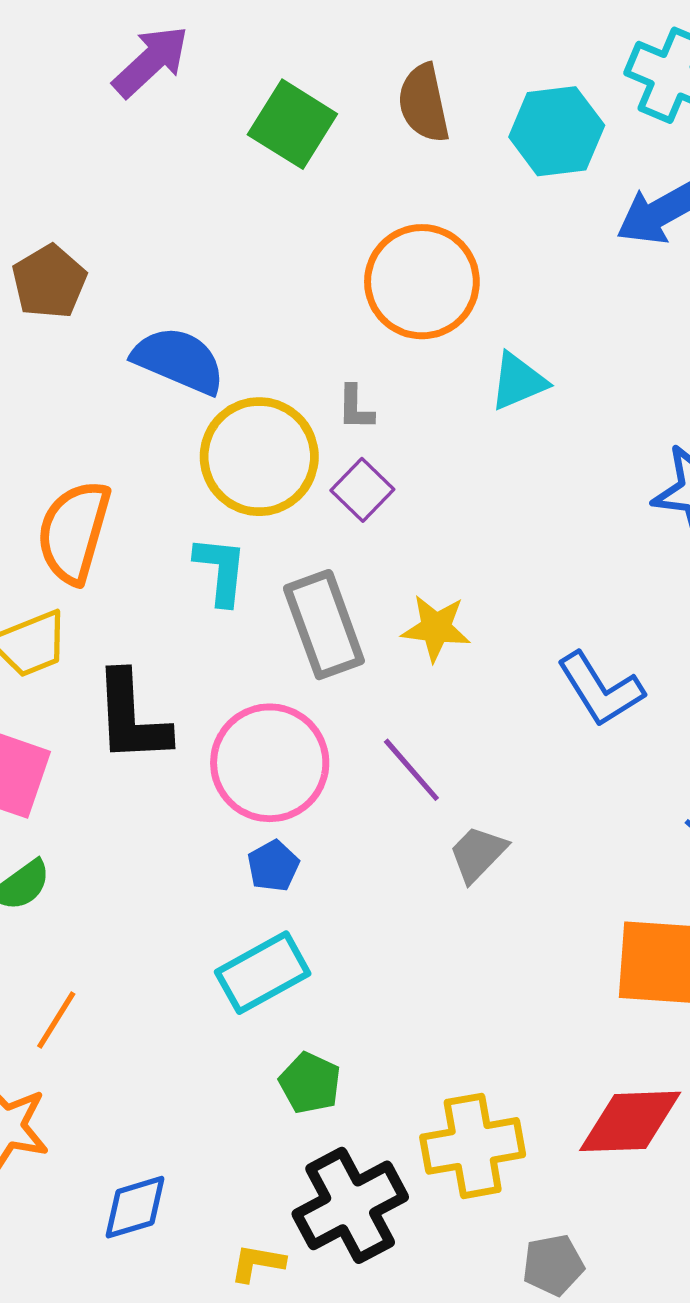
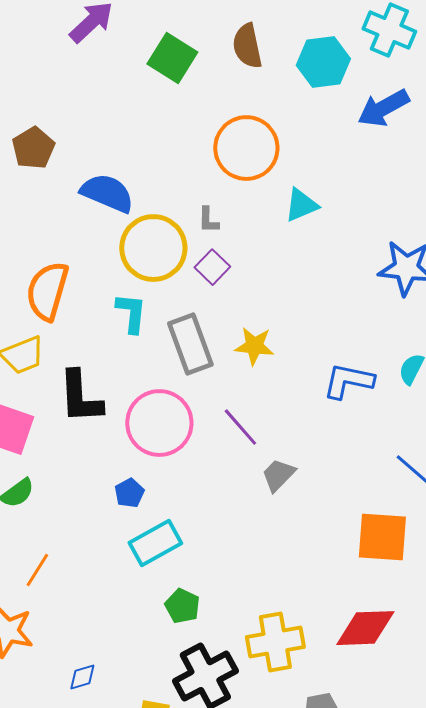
blue L-shape: (600, 689) -> (348, 381), turned 134
blue pentagon: (273, 866) -> (129, 493), moved
blue diamond: (135, 1207) -> (82, 677), size x0.7

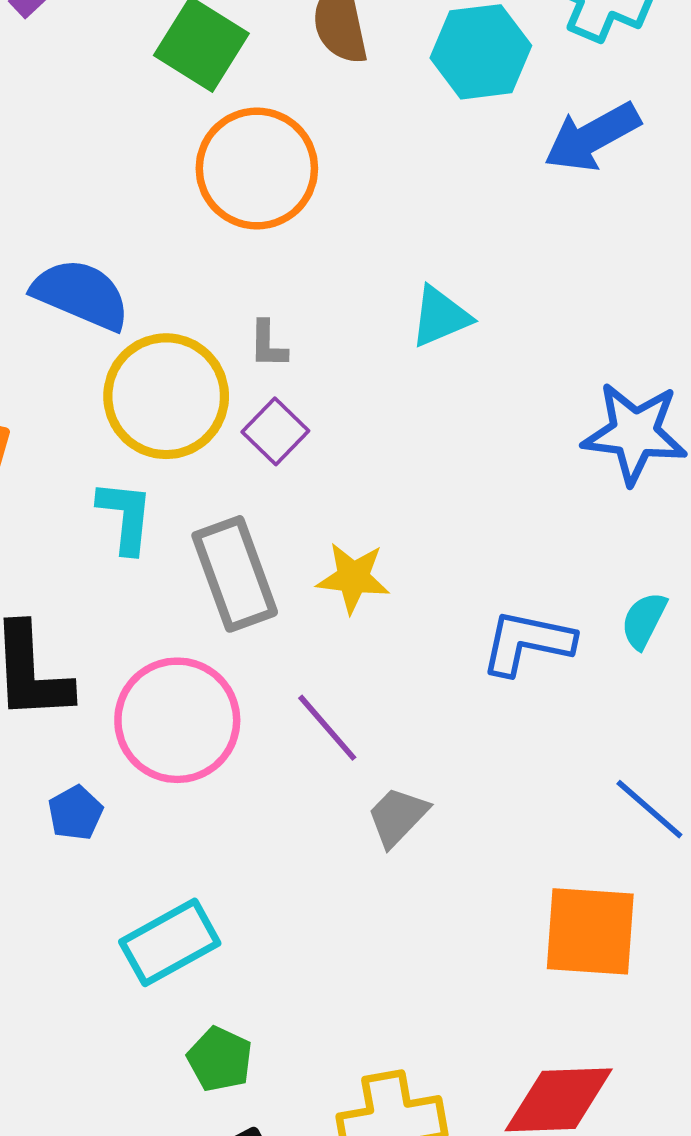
orange circle: (246, 148) -> (257, 168), moved
blue pentagon: (129, 493) -> (75, 813), moved

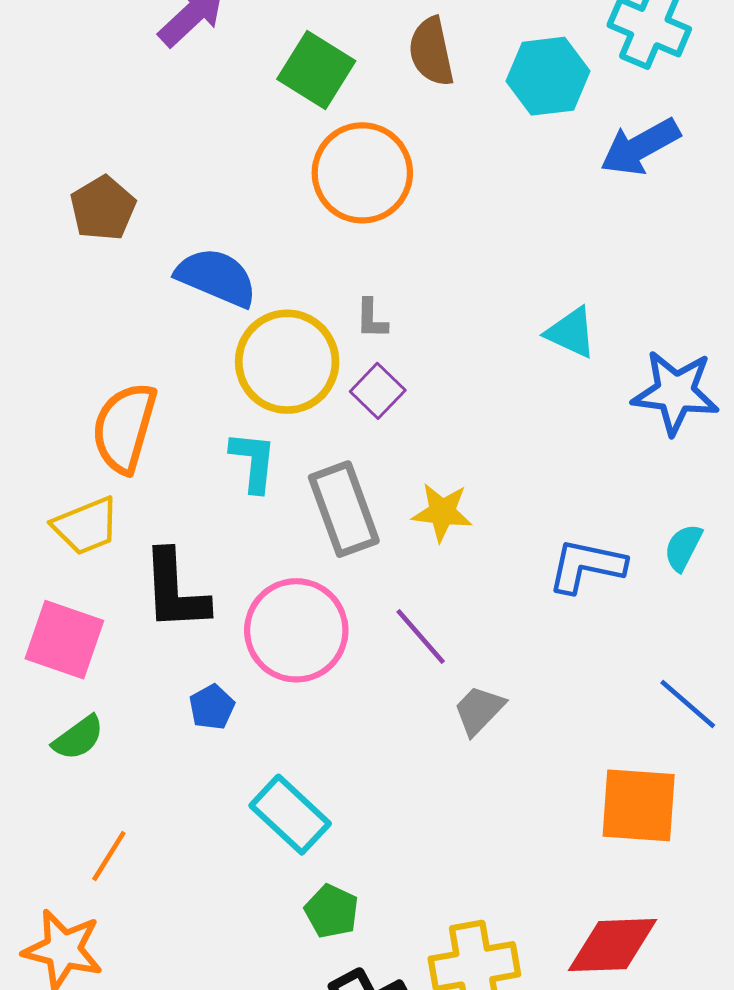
cyan triangle: (440, 317) -> (571, 333), moved, turned 48
cyan rectangle: (170, 942) -> (290, 815), turned 72

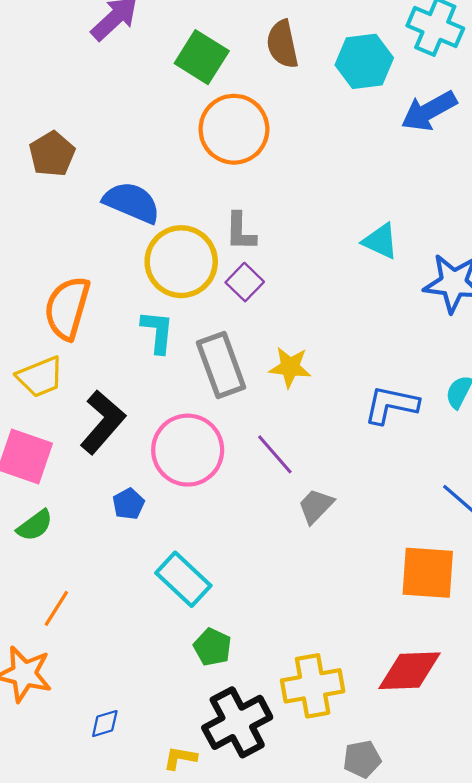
gray L-shape: (371, 319) -> (240, 232), size x1.4
black L-shape: (175, 590) -> (103, 422), turned -136

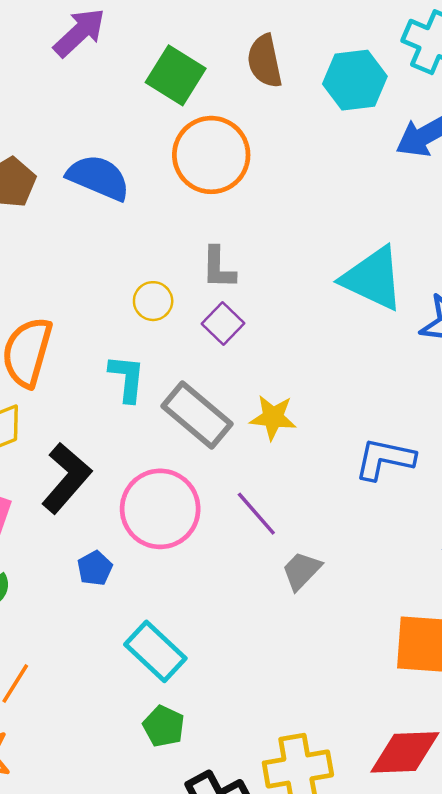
blue semicircle: (132, 202) -> (98, 178), moved
cyan triangle: (380, 241) -> (373, 278), size x1.6
yellow circle: (181, 262) -> (153, 301), size x0.5
gray rectangle: (221, 365) -> (197, 415), turned -30
green pentagon: (212, 647) -> (164, 726), moved

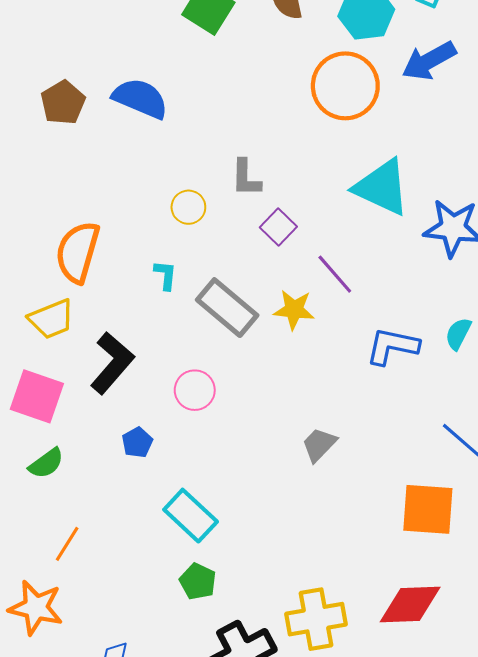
orange circle: (211, 155) -> (345, 86), moved
purple square: (223, 324) -> (278, 227), moved
cyan L-shape: (127, 378) -> (165, 275), size x0.7
pink circle: (160, 509) -> (195, 390), size x0.6
purple line: (256, 514) -> (335, 274), moved

